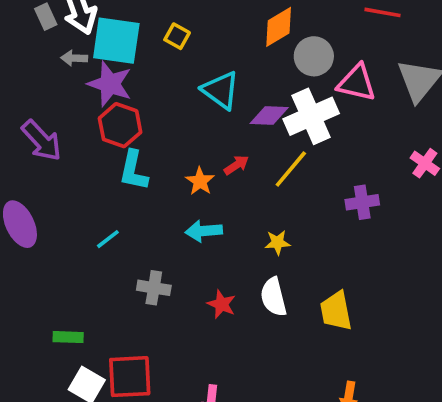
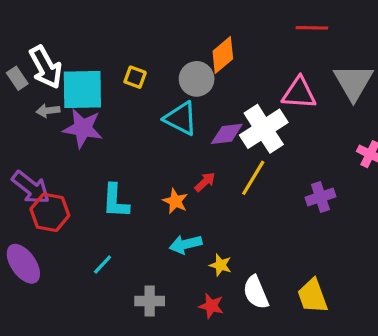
gray circle: (314, 56) -> (197, 79), moved
red hexagon: (120, 125) -> (50, 212), moved
yellow star: (277, 243) -> (221, 265), moved, turned 30

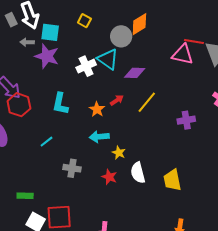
red line: (312, 28) -> (194, 41), moved
yellow square: (135, 77) -> (84, 21), moved
cyan square: (82, 90) -> (50, 32), size x0.7
white cross: (264, 129) -> (86, 66), moved, size x0.7

